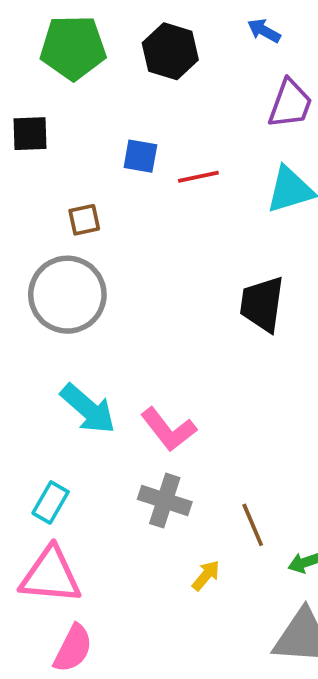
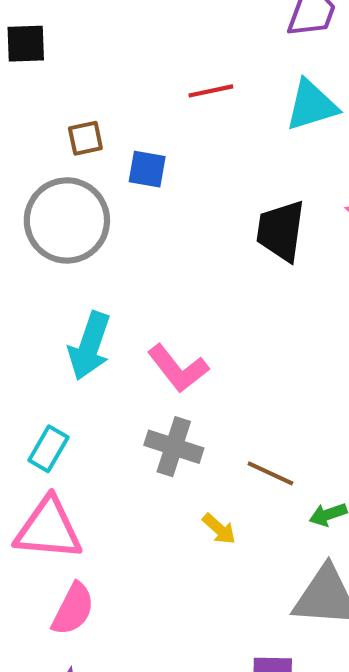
blue square: (140, 156) -> (147, 169), moved
cyan arrow: (88, 409) -> (90, 346), turned 68
brown line: (253, 525) -> (270, 473), turned -42
yellow arrow: (206, 575) -> (219, 529), turned 92

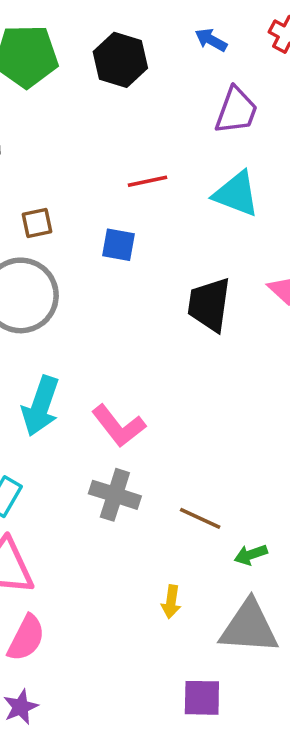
cyan triangle: (312, 105) -> (236, 194), turned 38
blue square: (147, 169) -> (119, 245), moved
yellow arrow: (219, 529) -> (171, 602), moved, turned 56

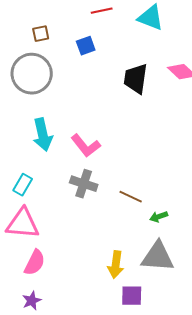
blue square: (119, 245) -> (86, 46), turned -30
cyan arrow: (41, 406) -> (43, 135), turned -32
yellow arrow: (171, 602) -> (116, 265), moved, size x1.5

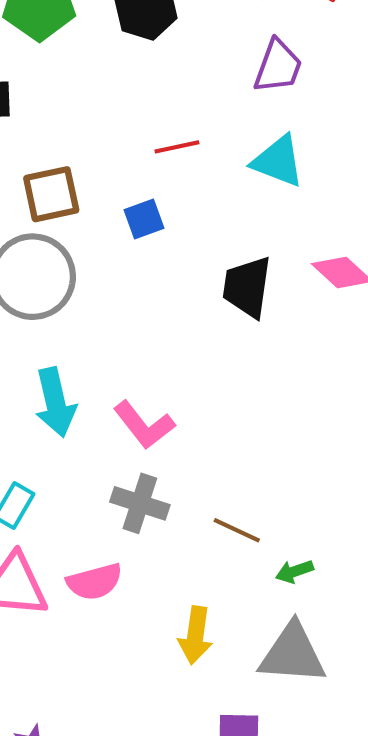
brown square: (41, 34) -> (51, 194), size x1.6
pink semicircle: (35, 263) -> (95, 582), moved, turned 48
yellow arrow: (116, 265) -> (196, 635), moved

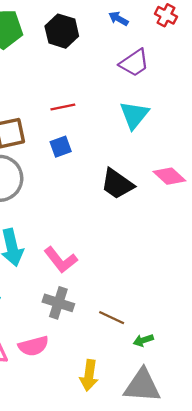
purple trapezoid: (278, 66) -> (134, 63), turned 36
red line: (177, 147) -> (63, 107), moved
cyan triangle: (278, 161) -> (134, 115), turned 48
black trapezoid: (247, 287) -> (117, 184), turned -63

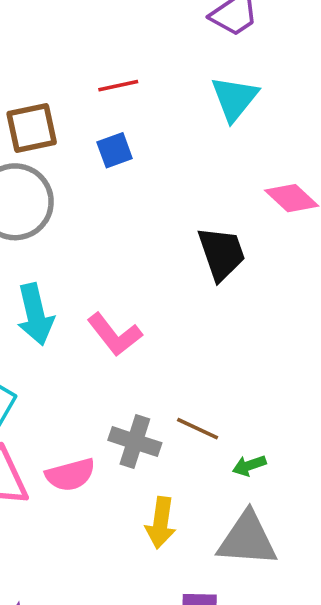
black trapezoid: (117, 184) -> (222, 253), moved, turned -144
gray cross: (58, 303) -> (135, 442), moved

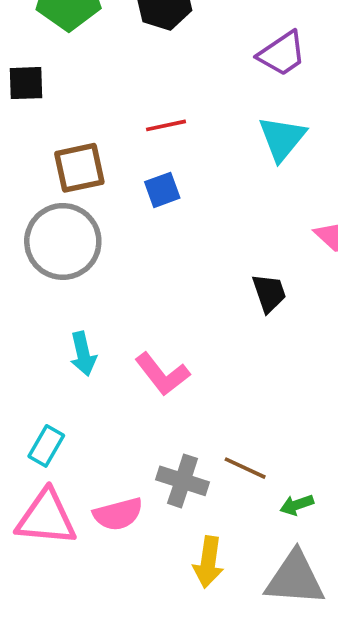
black trapezoid: (222, 253) -> (269, 293), size x0.7
cyan arrow: (35, 314) -> (83, 354), size x0.7

